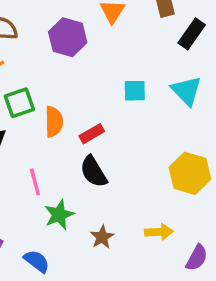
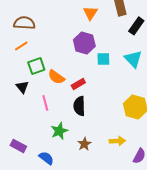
purple hexagon: (68, 37) -> (84, 43), moved
orange semicircle: (54, 122) -> (56, 77), turned 126
black semicircle: (93, 172) -> (79, 106), turned 30
pink line: (35, 182) -> (45, 103), moved

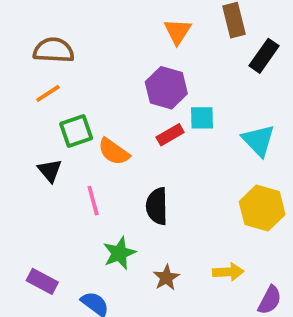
cyan triangle: (133, 59) -> (258, 140), moved
red rectangle: (78, 84) -> (170, 135), moved

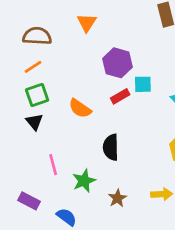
orange triangle: (178, 31) -> (87, 23), moved
green square: (76, 131) -> (37, 95), moved
pink line: (93, 201) -> (53, 165), moved

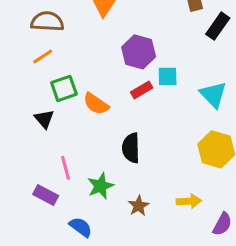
green square: (37, 95) -> (64, 88), moved
purple rectangle: (29, 201) -> (46, 195), moved

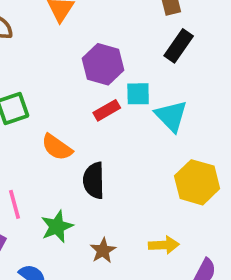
black rectangle: (218, 26) -> (179, 46), moved
cyan triangle: (213, 95) -> (171, 116), moved
orange semicircle: (96, 104) -> (57, 147), moved

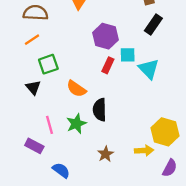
red rectangle: (107, 110) -> (108, 65), turned -35
yellow hexagon: (197, 182) -> (165, 132), moved
green star: (57, 227) -> (76, 124), moved

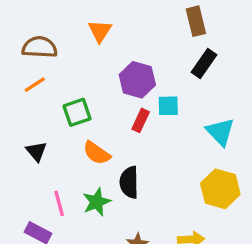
green square: (48, 64) -> (77, 112), moved
cyan triangle: (149, 69) -> (220, 132), moved
yellow hexagon: (165, 132) -> (220, 189), moved

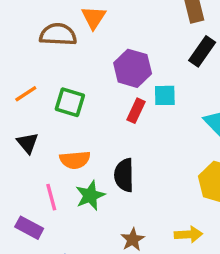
brown semicircle: (40, 47) -> (58, 34), moved
orange line: (35, 85) -> (26, 94), moved
green square: (77, 112) -> (70, 102), turned 36
orange semicircle: (97, 153) -> (75, 160), moved, turned -40

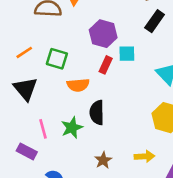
black triangle: (28, 143) -> (25, 89), size x1.5
orange semicircle: (75, 160) -> (78, 85), moved

